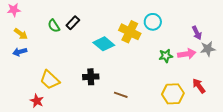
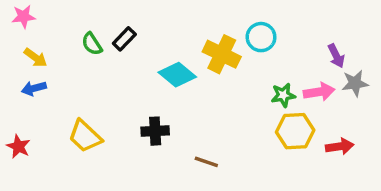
red arrow: (199, 86) -> (340, 146), turned 119
yellow hexagon: (173, 94) -> (295, 131), moved
red star: (37, 101) -> (18, 146), moved

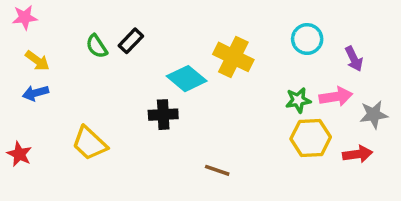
cyan circle: (261, 37) -> (307, 39), moved
gray star: (355, 83) -> (374, 115), moved
black cross: (155, 131) -> (163, 115), moved

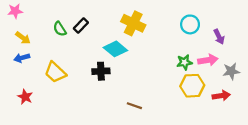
yellow cross: (233, 57) -> (133, 23), moved
yellow trapezoid: (89, 143) -> (55, 72), moved
red star: (19, 154) -> (25, 97), moved

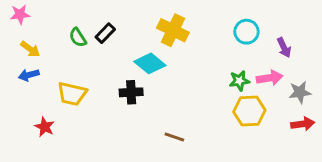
yellow trapezoid: (55, 72) -> (72, 94), turned -30
red arrow: (221, 96) -> (303, 124), moved
red star: (25, 97) -> (45, 127), moved

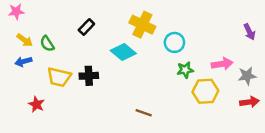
cyan circle: (246, 32) -> (174, 42), moved
green semicircle: (78, 37) -> (47, 44), moved
purple arrow: (284, 48) -> (249, 32), moved
green star: (239, 81) -> (185, 70), moved
black cross: (131, 92) -> (89, 76), moved

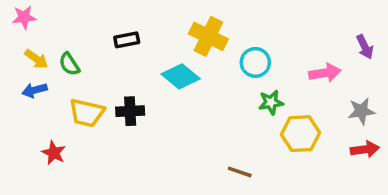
black rectangle: (86, 27) -> (127, 40), turned 35
pink arrow: (222, 64) -> (325, 73), moved
brown line: (144, 113) -> (240, 172), moved

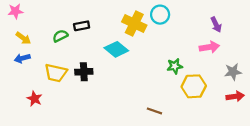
purple arrow: (365, 47) -> (216, 25), moved
cyan circle: (255, 62) -> (160, 15), moved
green semicircle: (69, 64) -> (60, 36), moved, turned 96

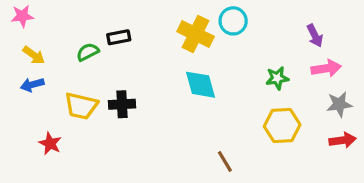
pink arrow: (209, 47) -> (326, 68), moved
cyan diamond: (116, 49) -> (200, 85), moved, turned 35
green star: (175, 66) -> (277, 78), moved
brown line: (154, 111) -> (225, 161), turned 40

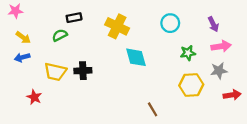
cyan circle: (233, 21) -> (170, 23), moved
yellow cross: (196, 34) -> (117, 26), moved
black rectangle: (119, 37) -> (74, 18), moved
gray star: (339, 104) -> (219, 71), moved

